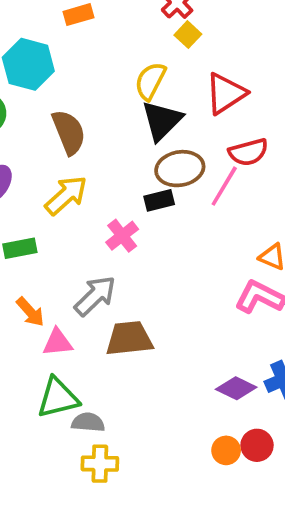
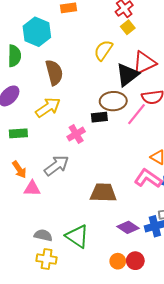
black triangle: (162, 121) -> (127, 75), moved
brown trapezoid: (129, 338) -> (103, 193), moved
green triangle: (58, 398) -> (77, 236), moved, turned 40

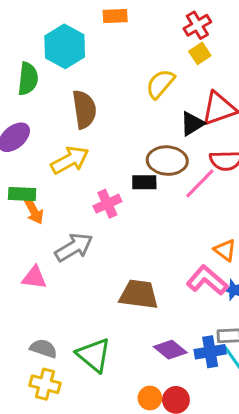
black triangle: (127, 75) -> (192, 124), size x0.7
orange arrow: (19, 170) -> (34, 211), moved

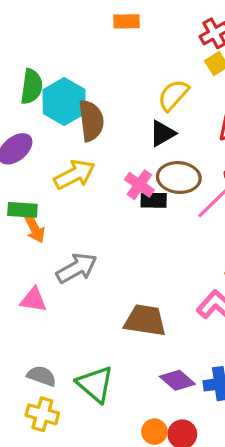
cyan hexagon: (65, 46) -> (64, 102), moved
black triangle: (192, 124) -> (162, 133), moved
pink cross: (107, 204) -> (139, 185), moved, turned -32

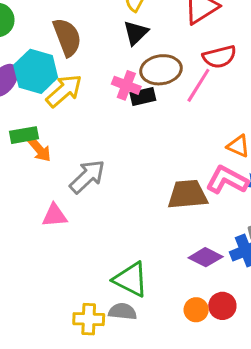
cyan hexagon: (64, 102) -> (36, 71), moved
brown trapezoid: (145, 320) -> (188, 194), moved
gray semicircle: (42, 376) -> (123, 311), moved

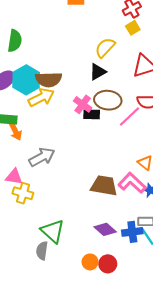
brown semicircle: (67, 37) -> (49, 80), moved, turned 95
gray semicircle: (123, 311) -> (42, 251), turned -102
yellow cross: (89, 319) -> (23, 193), moved

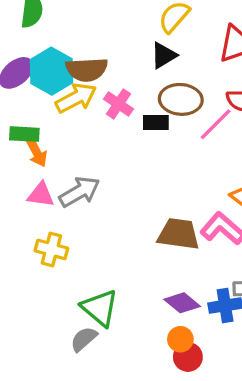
pink cross: (83, 104) -> (119, 104), moved
pink triangle: (14, 177) -> (41, 195), moved
gray semicircle: (42, 251) -> (84, 339), turned 42
orange circle: (90, 262) -> (180, 339), moved

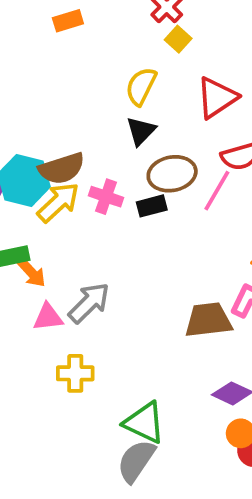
gray semicircle: (84, 339) -> (136, 461), size x1.4

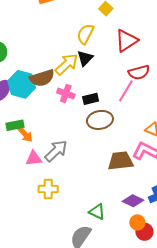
brown ellipse: (172, 174) -> (100, 120), moved
yellow arrow: (58, 202) -> (67, 64), moved
green triangle: (144, 423) -> (97, 212), moved, size x0.7

